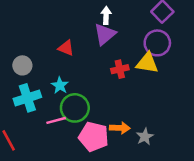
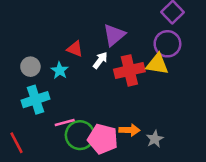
white arrow: (106, 15) -> (100, 60), moved, turned 35
red cross: (120, 69) -> (129, 70), size x1.6
cyan star: (60, 85) -> (60, 70), moved
green circle: (75, 108) -> (80, 135), moved

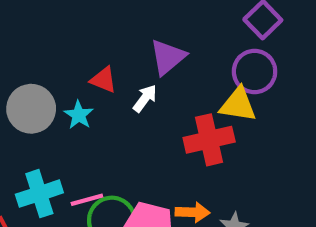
gray circle: (30, 67) -> (31, 109), size x1.5
red cross: (129, 70) -> (209, 140), moved
cyan cross: (36, 100) -> (39, 194), moved

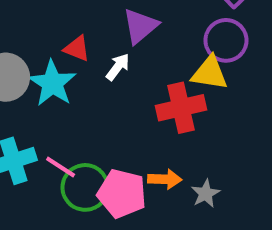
cyan star: (79, 115) -> (52, 83), size x1.6
pink line: (87, 200) -> (61, 167), turned 48

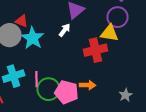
red triangle: (77, 49) -> (22, 21), moved
pink line: (61, 167) -> (37, 79), turned 56
gray star: (206, 194) -> (126, 95), moved

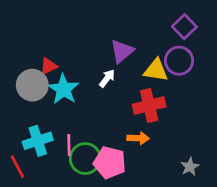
red triangle: (22, 21) -> (49, 66), turned -48
yellow triangle: (110, 33) -> (156, 70), moved
orange arrow: (88, 85) -> (138, 138), moved

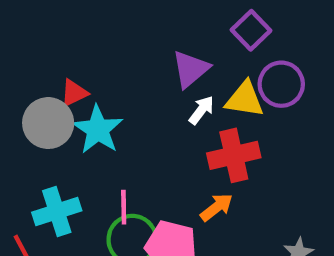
purple square: (184, 27) -> (251, 30), moved
white arrow: (107, 78) -> (201, 110), moved
orange arrow: (138, 138) -> (216, 207), turned -40
pink line: (69, 145) -> (124, 207), moved

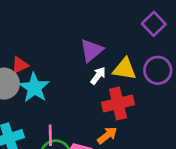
purple square: (251, 30) -> (154, 24), moved
purple circle: (281, 84) -> (158, 70), moved

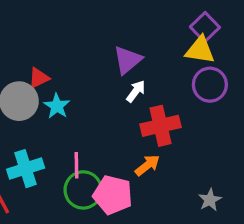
yellow triangle: (125, 69) -> (200, 50), moved
cyan star: (34, 88) -> (57, 106), size x0.7

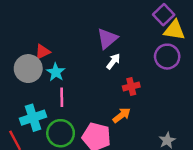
yellow triangle: (200, 50) -> (174, 30), moved
red cross: (161, 126) -> (131, 86), size x0.6
pink line: (77, 165) -> (62, 97), moved
green circle: (83, 190) -> (61, 133), moved

